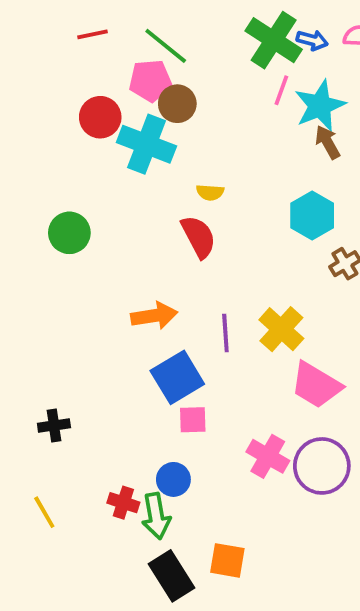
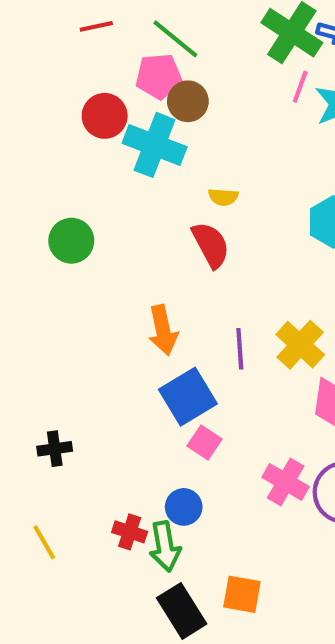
orange arrow: (154, 316) -> (163, 330), turned 87
pink square: (193, 420) -> (204, 442), turned 36

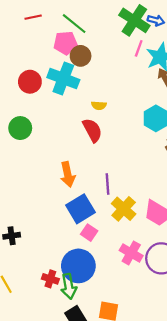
red circle: (105, 116) -> (30, 82), moved
yellow cross: (300, 345) -> (124, 209), moved
blue circle: (184, 507) -> (78, 266), size x1.8

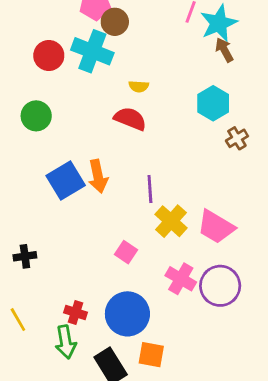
red semicircle: (92, 130) -> (130, 119), turned -40
blue square: (81, 209) -> (66, 180), moved
blue circle: (78, 266) -> (127, 314), moved
green arrow: (69, 286) -> (66, 342), moved

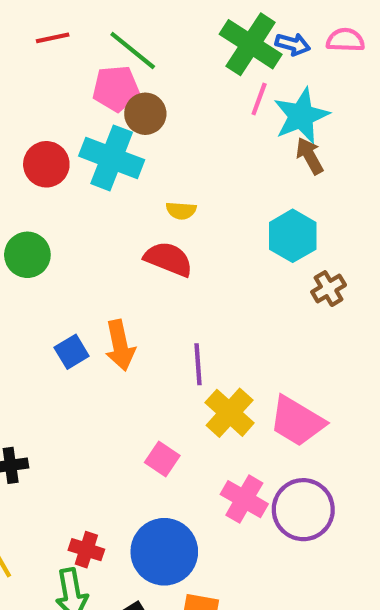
blue square: (66, 180) -> (72, 352), size x0.6

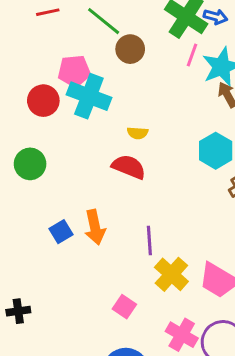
pink pentagon: (116, 88) -> (74, 71), moved
brown circle: (145, 114) -> (130, 49), moved

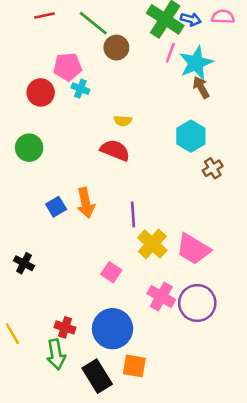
cyan cross: (89, 96) -> (80, 89), size x0.5
black cross: (18, 311) -> (24, 263), moved, turned 36

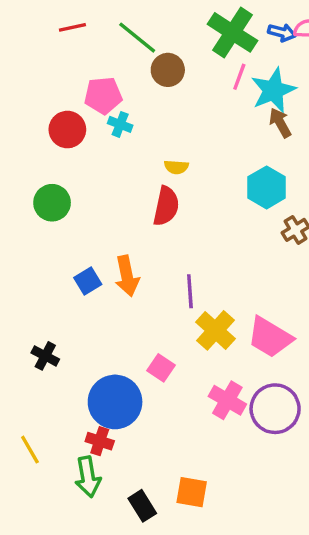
blue arrow: (191, 19) -> (282, 32), moved
red semicircle: (115, 150) -> (166, 206), turned 80
blue circle: (113, 329) -> (115, 402), moved
black rectangle: (97, 376) -> (142, 506), size x0.7

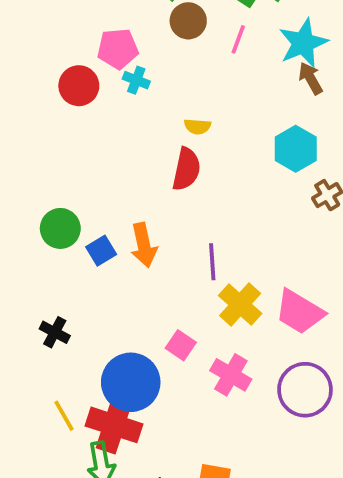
pink line: (239, 77) -> (238, 39), moved
green circle: (52, 203) -> (60, 228), moved
pink cross: (227, 400) -> (231, 375), moved
red cross: (100, 441) -> (114, 425), size x1.8
yellow line: (30, 450) -> (64, 416), moved

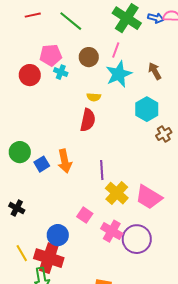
brown circle: (188, 21) -> (89, 57), moved
cyan star: (303, 43) -> (119, 74), moved
blue circle: (131, 382) -> (58, 235), size x0.7
purple circle: (305, 390) -> (137, 239), moved

